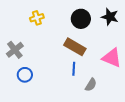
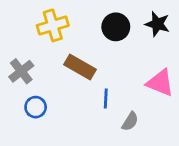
yellow cross: (37, 18) -> (53, 25), size x1.5
brown rectangle: (75, 47) -> (80, 67), moved

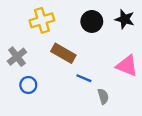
blue line: (106, 99) -> (84, 78), turned -70
gray semicircle: (130, 121) -> (103, 96), turned -49

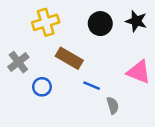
blue circle: (28, 85) -> (42, 87), moved

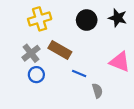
gray cross: (18, 62) -> (31, 53), moved

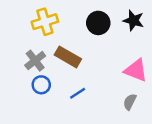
blue line: (79, 74) -> (78, 93), moved, turned -56
gray semicircle: (97, 91) -> (130, 102), moved, turned -136

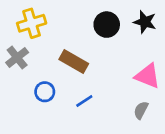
yellow cross: (45, 22) -> (32, 23), moved
gray cross: (35, 61) -> (17, 58), moved

